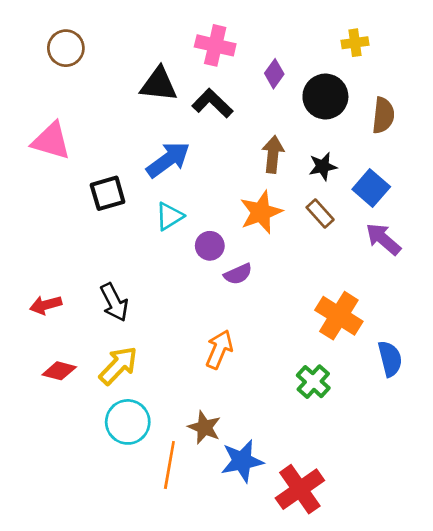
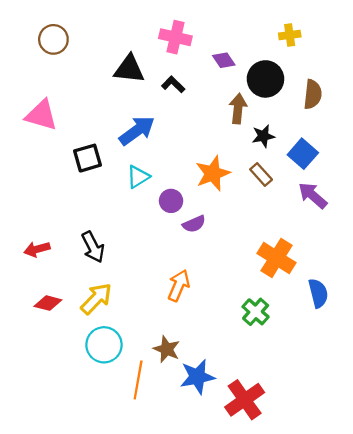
purple diamond: (274, 74) -> (224, 60), turned -70
black L-shape: (212, 103) -> (173, 84), size x0.7
brown arrow: (273, 154) -> (238, 109), moved

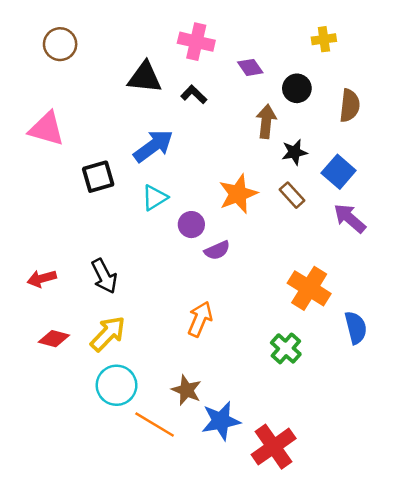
black circle: (265, 79) -> (297, 88), size x0.7
orange line: (138, 380) -> (155, 425), turned -69

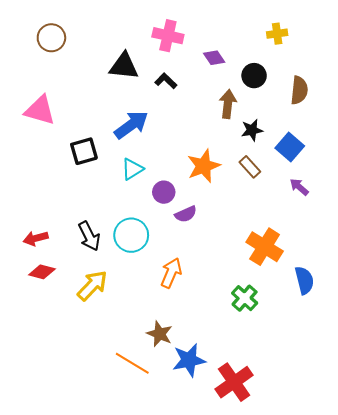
purple arrow: (350, 218) -> (299, 187), size x0.7
red diamond: (54, 339) -> (42, 272), moved
cyan circle: (117, 385) -> (131, 235), moved

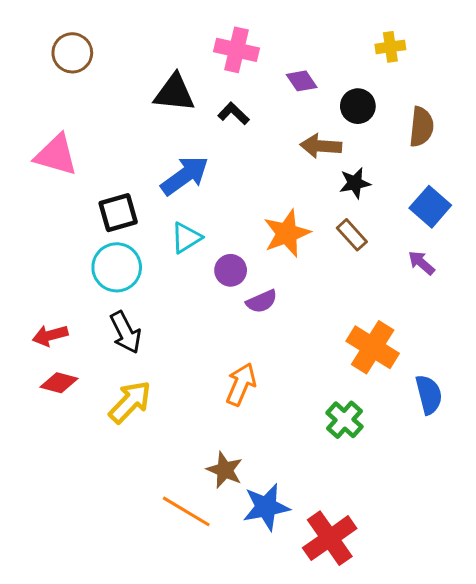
brown arrow: (228, 104) -> (321, 146), turned -92
blue square: (290, 147) -> (430, 207), moved
cyan circle: (131, 235) -> (117, 267), moved

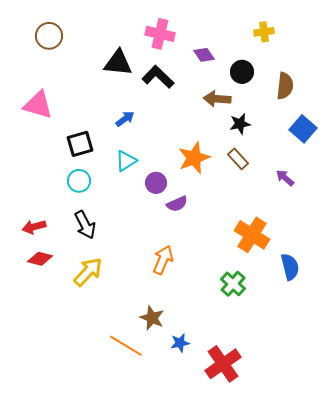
black L-shape: (234, 113) -> (158, 77), size x1.5
blue arrow: (185, 176) -> (125, 119), size x0.6
blue square: (430, 207) -> (303, 129), moved
cyan circle: (117, 267) -> (79, 181), size x0.7
blue star: (266, 507) -> (180, 343), size x0.6

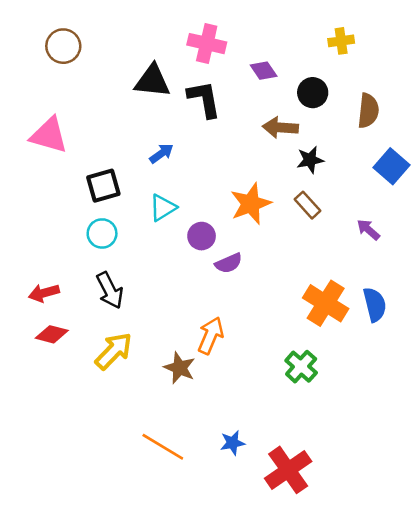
black L-shape: (158, 77) -> (204, 99), turned 36
blue semicircle: (290, 267) -> (375, 305), moved
brown star: (152, 318) -> (180, 368), moved

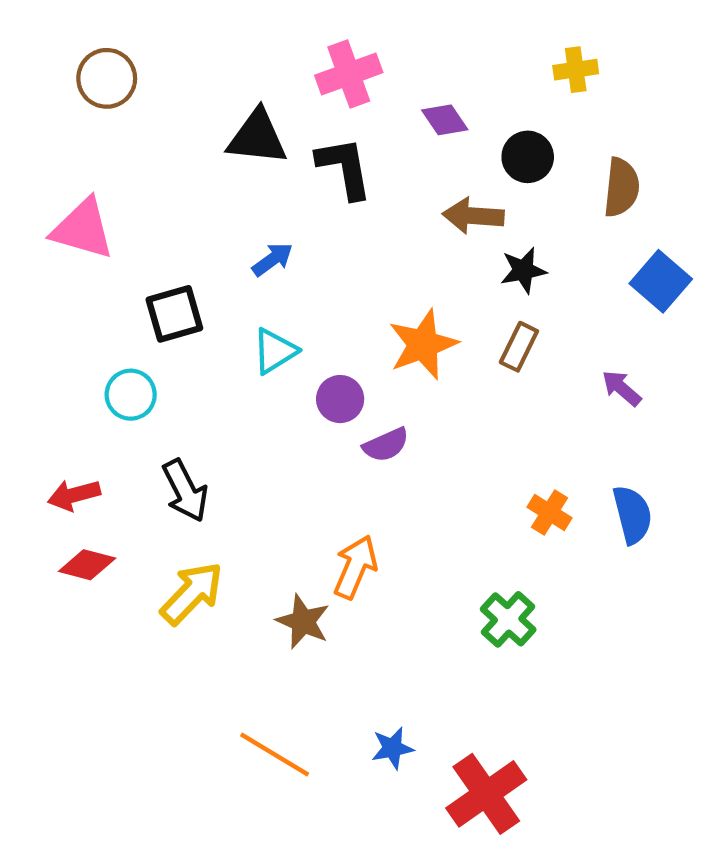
pink cross: (207, 44) -> (349, 74), turned -33
brown rectangle: (307, 205) -> (519, 347), turned 68
cyan circle: (102, 233) -> (131, 395), moved
orange cross: (326, 303) -> (550, 512), size x0.6

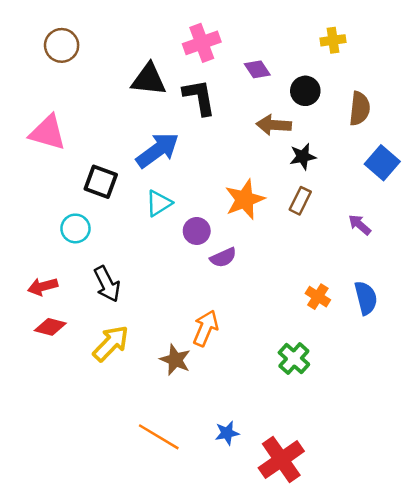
blue arrow: (272, 259) -> (158, 150), size x1.8
black square: (174, 314) -> (101, 182), turned 36

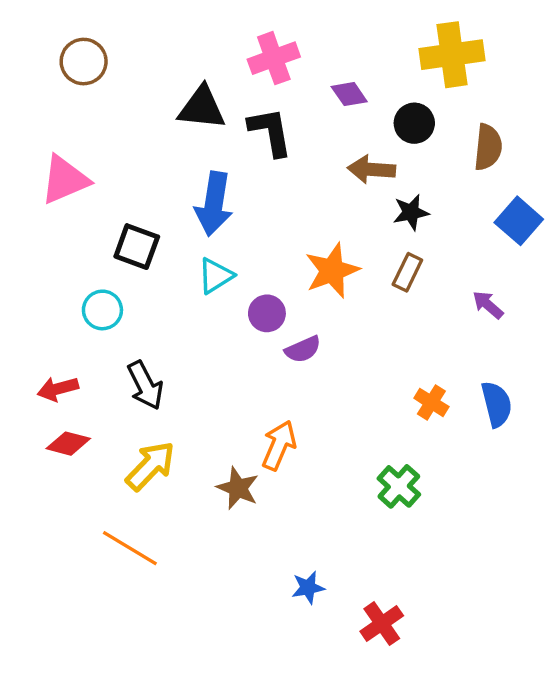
yellow cross: (333, 40) -> (452, 55), size x1.8
pink triangle: (48, 133) -> (65, 180), turned -39
blue arrow: (158, 150) -> (214, 204), turned 135
orange line: (159, 437) -> (130, 548), moved
red cross: (281, 460) -> (382, 624), size x0.7

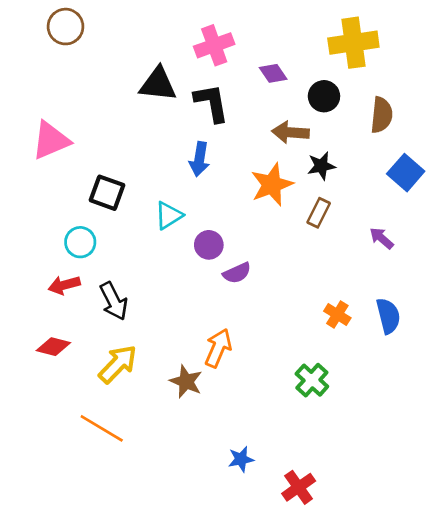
brown circle: (84, 62) -> (66, 27), moved
blue arrow: (214, 204) -> (199, 159), moved, size x0.7
orange star: (332, 271) -> (272, 185), moved
red arrow: (58, 389) -> (64, 285), moved

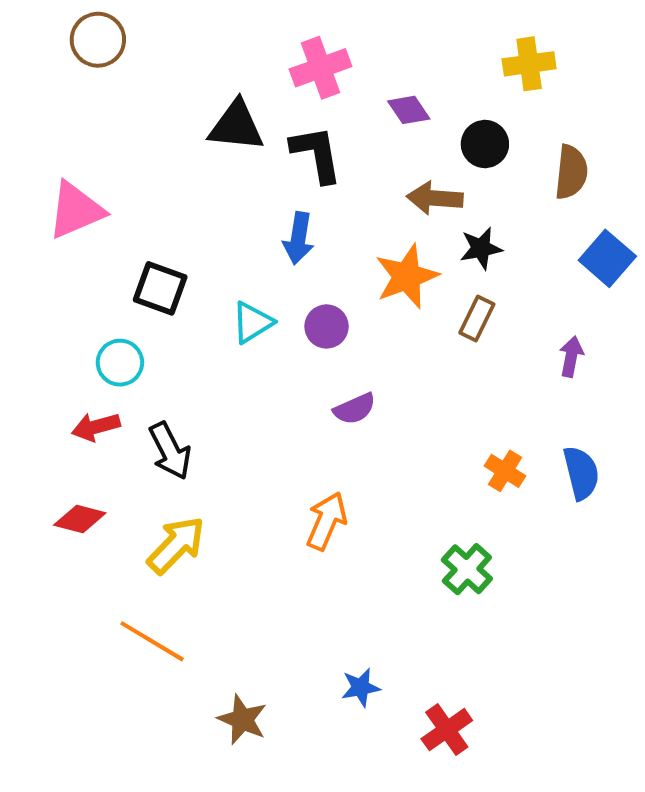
yellow cross: (353, 43) -> (529, 64), size x0.7
purple arrow: (382, 238) -> (571, 357), turned 60
purple circle: (209, 245) -> (327, 326), moved
brown star: (186, 381) -> (242, 720), moved

